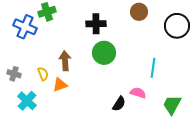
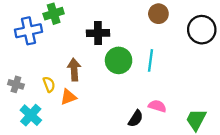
black cross: (96, 24) -> (98, 33), moved
blue cross: (25, 27) -> (28, 31), turned -35
cyan line: (153, 68) -> (150, 60), moved

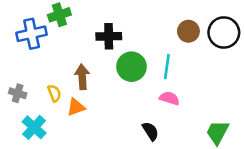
brown circle: (158, 14) -> (188, 31), moved
pink semicircle: (157, 106) -> (169, 98), moved
black semicircle: (136, 119) -> (150, 131), turned -66

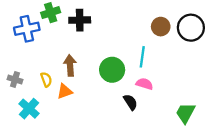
black cross: (109, 36) -> (80, 20), moved
green circle: (131, 67) -> (112, 70), moved
black semicircle: (150, 131) -> (130, 102), moved

